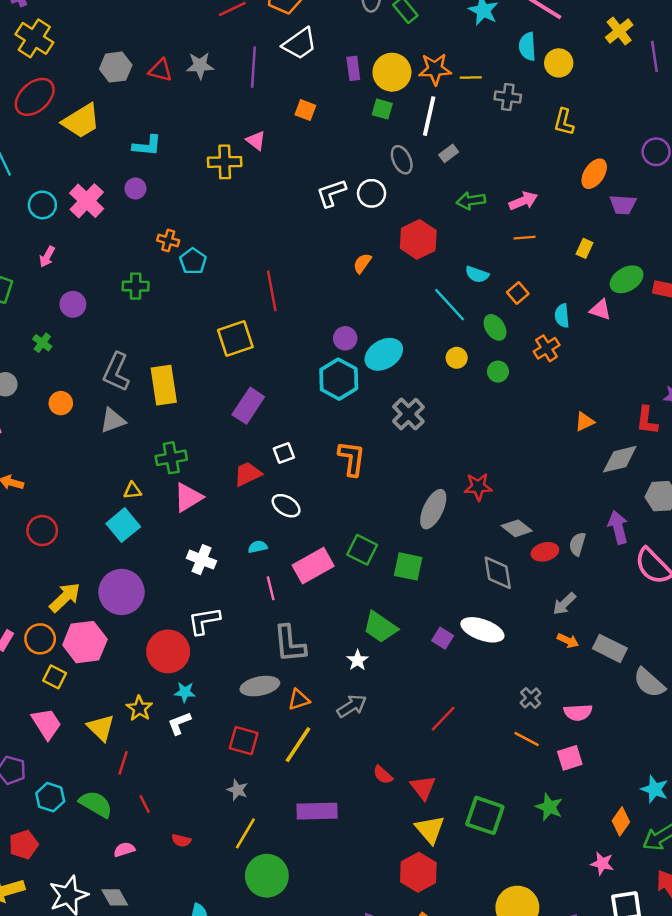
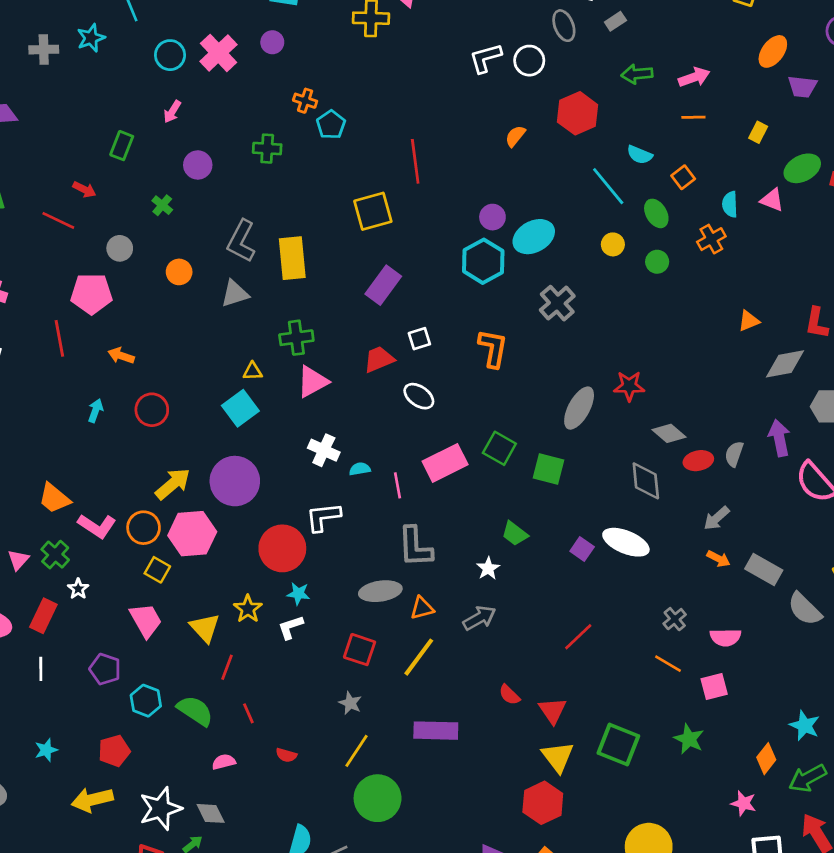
cyan semicircle: (258, 547) -> (360, 469), moved
green trapezoid: (380, 627) -> (515, 534), size x0.7

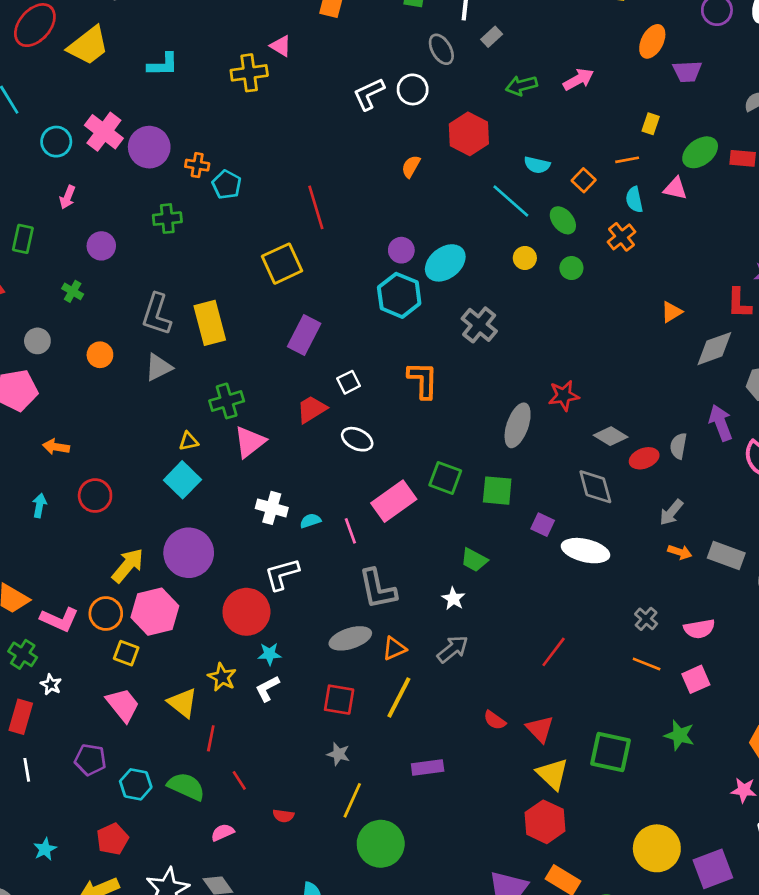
purple circle: (272, 42) -> (149, 147), moved, size x1.8
orange line: (693, 117) -> (627, 160), moved
purple square: (582, 549) -> (543, 525), moved
purple rectangle: (436, 731) -> (428, 768), size x0.7

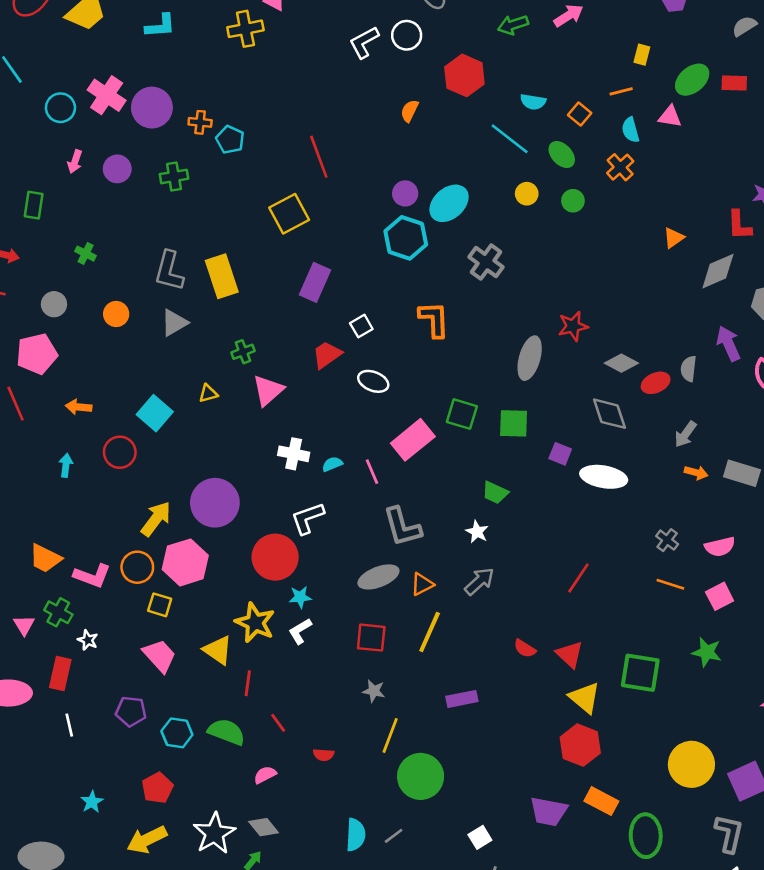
purple circle: (101, 246) -> (117, 169), moved
green cross: (227, 401) -> (243, 352), size x0.7
cyan square: (182, 480) -> (155, 413), moved
yellow star: (222, 677) -> (255, 623), size x1.4

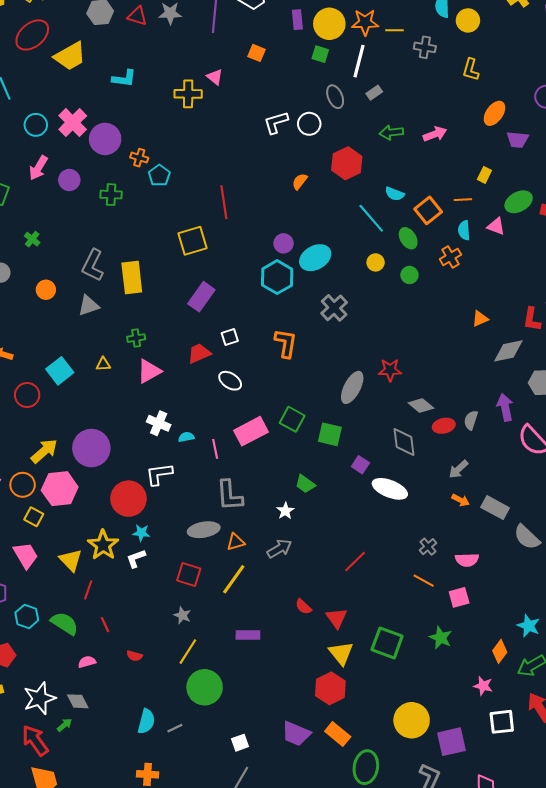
orange square: (580, 114) -> (428, 210), size x1.5
pink arrow: (75, 162) -> (38, 168), size x1.4

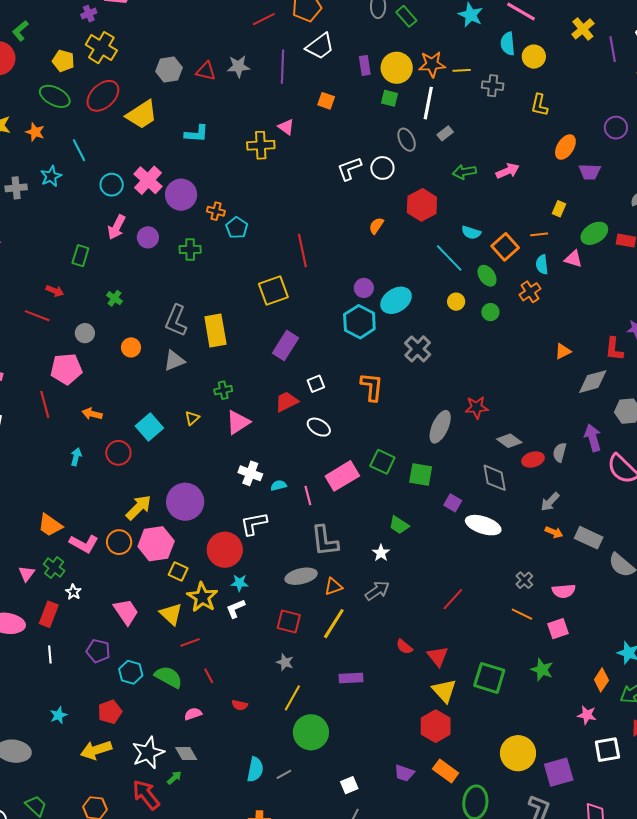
yellow triangle: (103, 364) -> (192, 418), turned -35
yellow square: (34, 517) -> (178, 571), moved
red line: (88, 590) -> (190, 642), turned 54
purple trapezoid: (296, 734) -> (404, 773), size x0.7

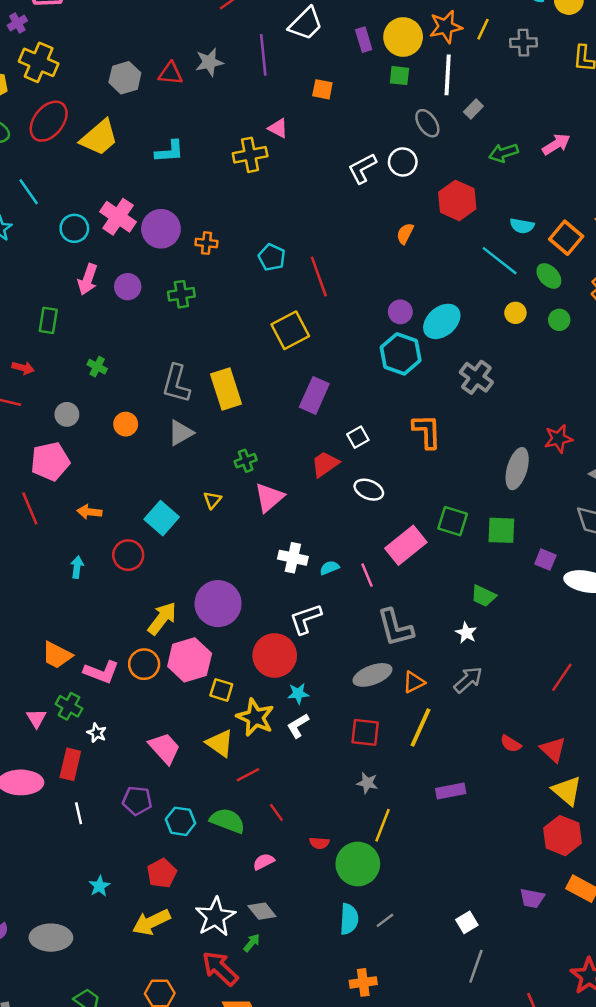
yellow line: (462, 70) -> (483, 29), turned -54
cyan pentagon: (237, 228) -> (272, 257), moved
green circle: (311, 732) -> (358, 864), moved

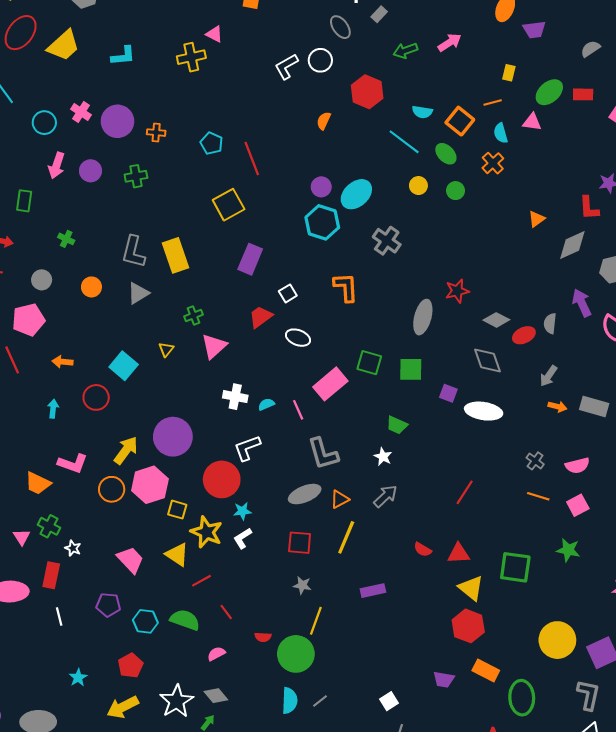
pink cross: (118, 217) -> (81, 112), size x0.7
pink L-shape: (101, 672) -> (73, 463), moved
red triangle: (553, 750) -> (459, 554), turned -45

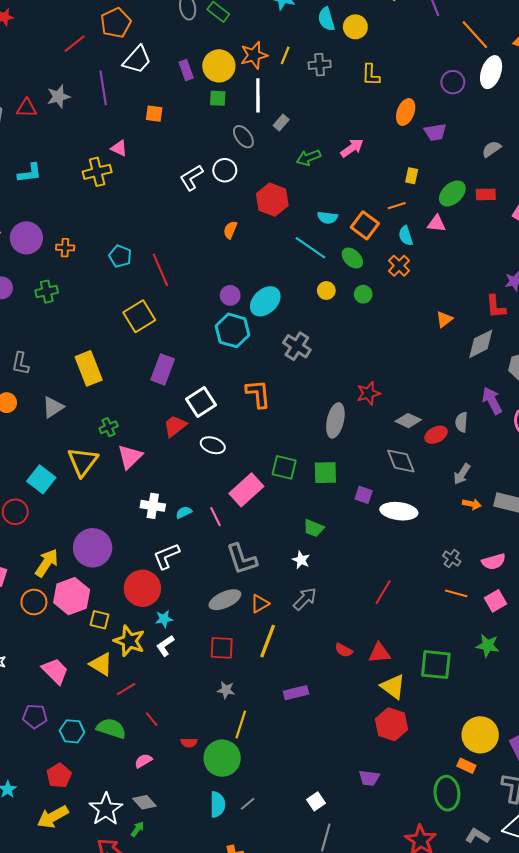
gray L-shape: (133, 252) -> (20, 363), moved, size x0.7
white square: (288, 293) -> (201, 402), size x1.6
yellow triangle: (166, 349) -> (83, 462), size x2.0
orange rectangle: (486, 670) -> (466, 766), moved, size x0.7

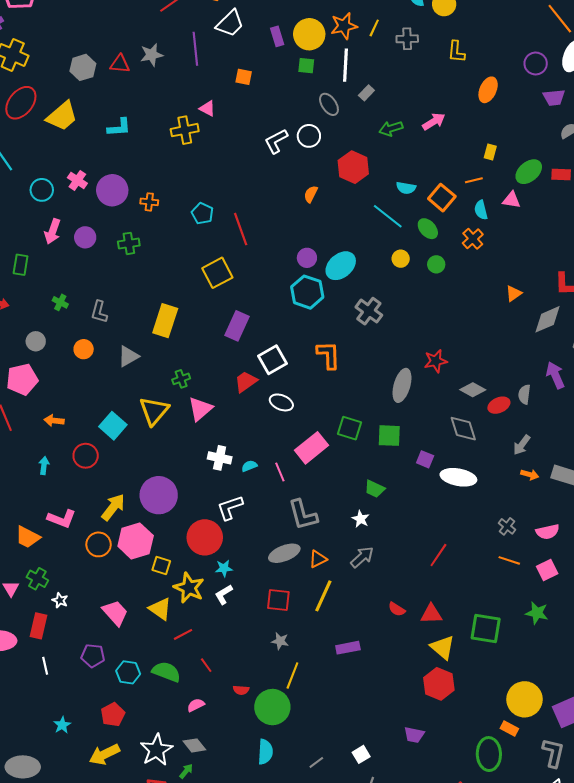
purple trapezoid: (435, 132) -> (554, 97), moved
yellow rectangle: (89, 368) -> (165, 321), turned 36
gray line: (248, 804) -> (316, 762), moved

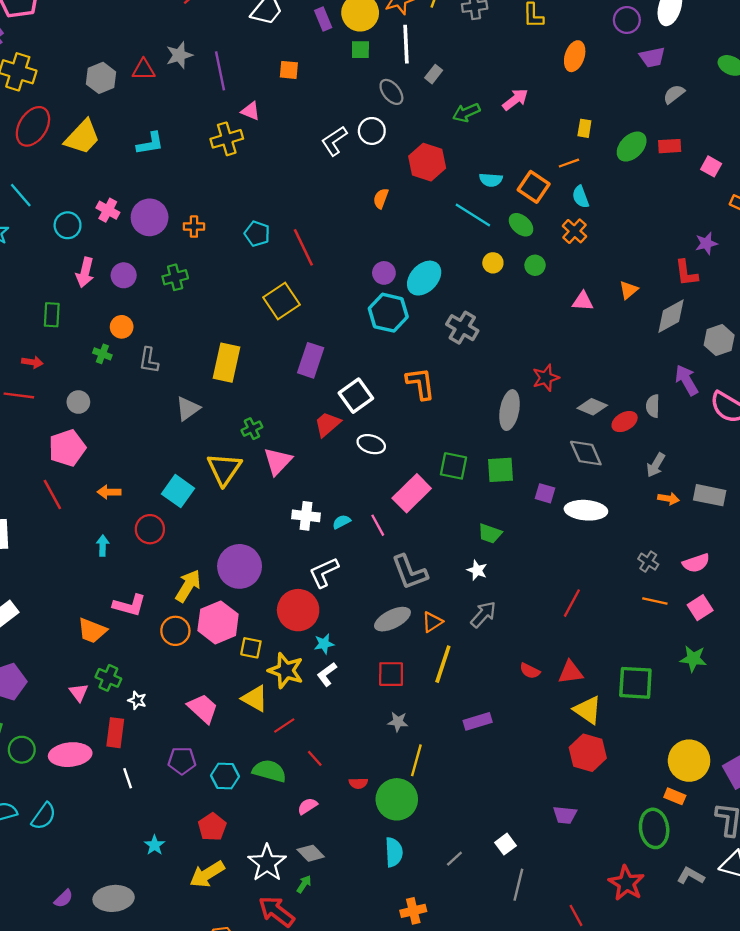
purple line: (195, 49) -> (220, 71), moved
pink triangle: (511, 200) -> (583, 301), moved
orange circle: (84, 349) -> (122, 327), moved

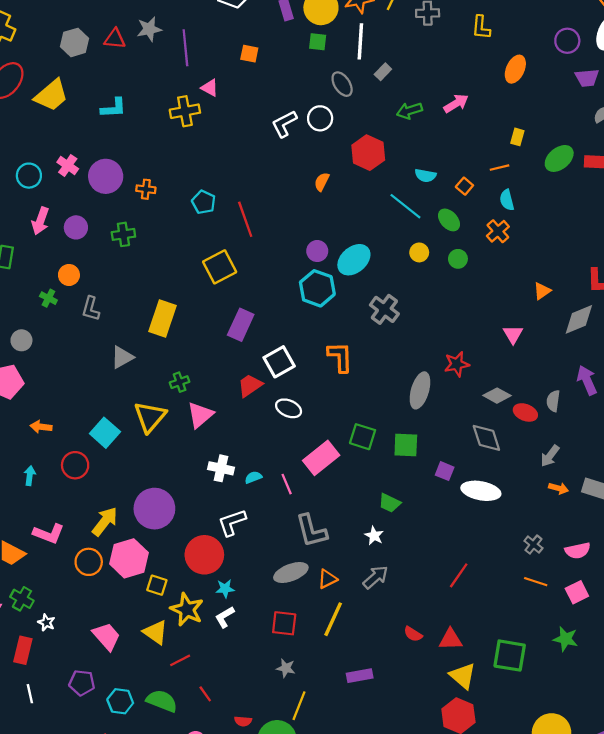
orange square: (534, 187) -> (464, 186), size x0.6
pink triangle: (583, 301) -> (513, 334), moved, turned 50
red ellipse: (625, 422) -> (525, 412), turned 45

